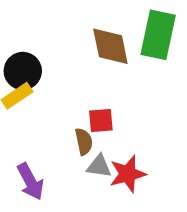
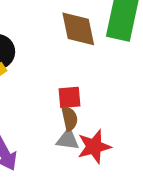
brown semicircle: (84, 142) -> (69, 118), moved

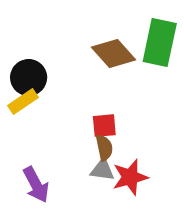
brown diamond: (78, 29) -> (114, 54), turned -30

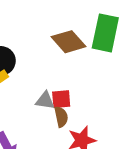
gray triangle: (102, 170) -> (45, 101), moved

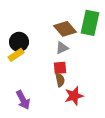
gray triangle: (45, 101) -> (62, 48), moved, turned -32

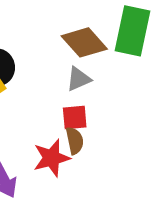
red star: (74, 96) -> (52, 158), moved

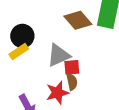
gray triangle: (79, 79) -> (59, 55), moved, size x1.5

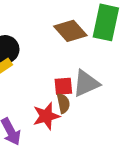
gray triangle: (59, 55) -> (86, 83), moved

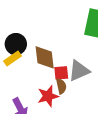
brown diamond: (70, 31) -> (45, 57), moved, turned 35

